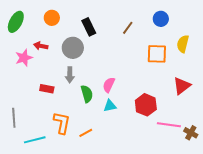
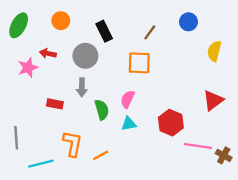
orange square: (157, 54) -> (139, 63), moved

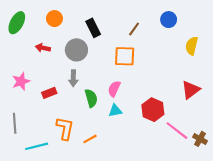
pink star: (28, 68) -> (21, 81), moved
red rectangle: (55, 104) -> (49, 93), turned -32
pink line: (198, 146) -> (177, 131), turned 30

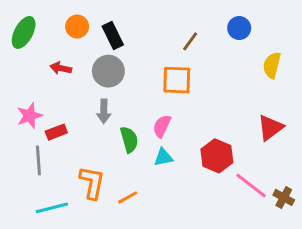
black rectangle: (93, 28) -> (113, 35), moved
red rectangle: (49, 93) -> (56, 132), moved
gray line: (15, 123) -> (38, 160), moved

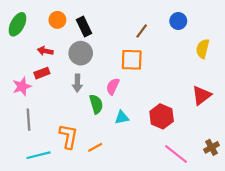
pink semicircle: (162, 126) -> (113, 86), moved
red rectangle: (56, 132) -> (42, 73), moved
pink line: (251, 186) -> (176, 154), moved
brown cross: (284, 197) -> (212, 147), turned 32

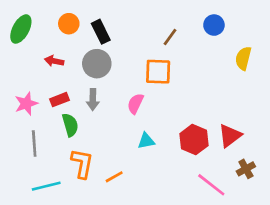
red rectangle: (42, 73) -> (59, 100), moved
red triangle: (202, 95) -> (230, 136), moved
green semicircle: (96, 104) -> (70, 125), moved
brown cross: (212, 147) -> (246, 169), moved

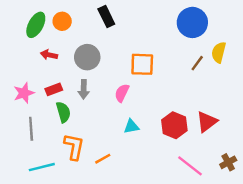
blue circle: (214, 25) -> (192, 22), size x1.6
green ellipse: (21, 29) -> (36, 25), moved
black rectangle: (101, 32) -> (106, 16), moved
brown line: (170, 37) -> (197, 63), moved
brown cross: (246, 169) -> (228, 162), moved

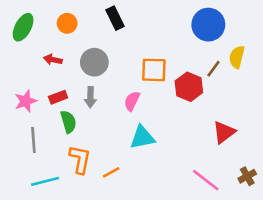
green ellipse: (36, 25) -> (23, 27), moved
red hexagon: (174, 125) -> (189, 87), moved
cyan triangle: (131, 126) -> (142, 137), size x1.5

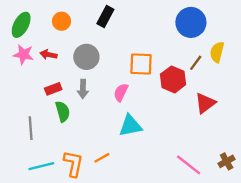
black rectangle: (115, 18) -> (105, 16), turned 54
pink star: (26, 101) -> (23, 54), moved, turned 30
red triangle: (224, 132) -> (205, 103), moved
orange L-shape: (80, 159) -> (73, 164), moved

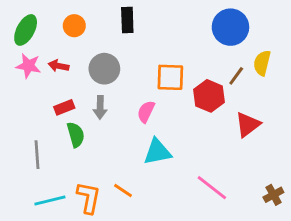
black rectangle: (105, 16) -> (127, 20), turned -30
orange line: (102, 158) -> (123, 190), turned 63
pink line: (189, 165) -> (212, 188), moved

